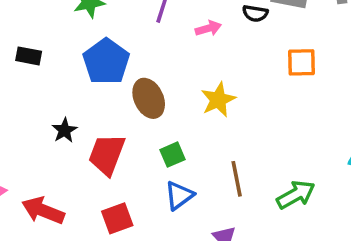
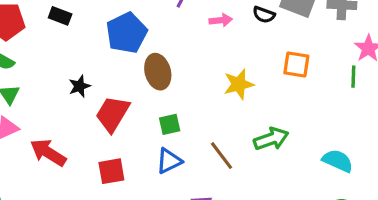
yellow star: (218, 100) -> (239, 84), moved
brown line: (237, 179) -> (222, 156), turned -36
green arrow: (296, 195) -> (271, 139), moved

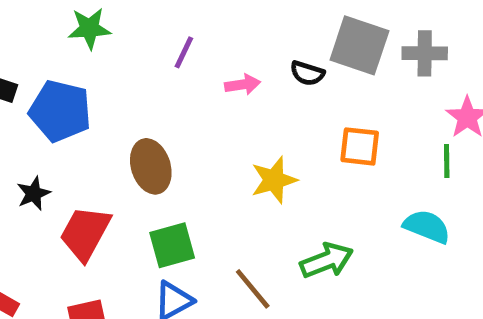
blue pentagon: (127, 33) -> (60, 111), moved, turned -30
green square: (170, 124) -> (172, 245), size x1.4
cyan semicircle: (338, 161) -> (427, 227), moved

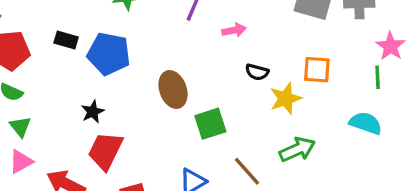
black semicircle: (307, 73) -> (257, 72), moved
yellow star: (274, 180) -> (285, 99), moved
red trapezoid: (85, 233) -> (105, 151), moved
green square: (172, 245) -> (210, 124), moved

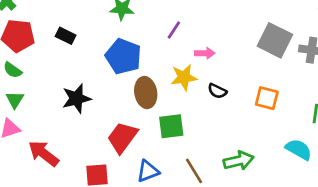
blue pentagon: (109, 54) -> (123, 56), moved
yellow star: (285, 99) -> (184, 77), moved
black star: (93, 112) -> (76, 99), size x1.5
red trapezoid: (105, 151) -> (122, 137), moved

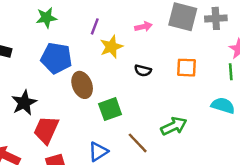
pink arrow: (205, 53) -> (144, 27), moved
yellow star: (184, 77) -> (111, 47), moved
red trapezoid: (122, 137) -> (46, 130), moved

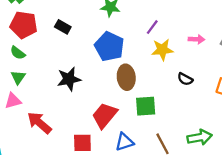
red trapezoid: (46, 130) -> (105, 115), moved

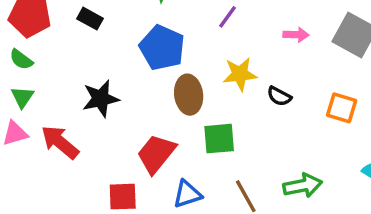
yellow star: (162, 50) -> (240, 74), moved
red arrow: (39, 123) -> (60, 142), moved

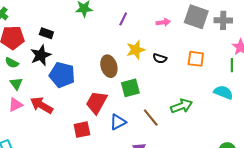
blue pentagon: (162, 48) -> (62, 75), moved
black star: (101, 99) -> (41, 55), moved

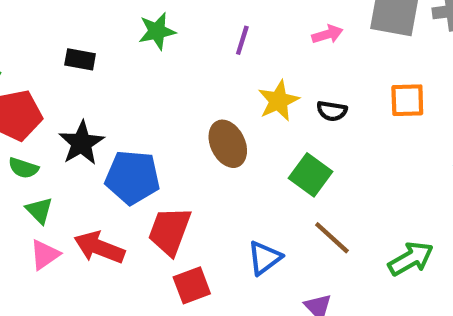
black rectangle: (46, 33) -> (80, 59), moved
green square: (130, 88) -> (310, 175), moved, turned -30
red trapezoid: (96, 102) -> (170, 231), moved
green arrow: (182, 106) -> (411, 259), moved

